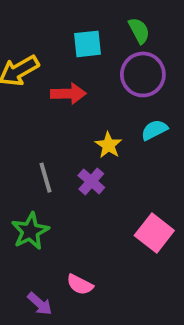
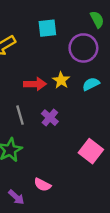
green semicircle: (139, 31) -> (97, 19), moved
red arrow: (68, 94) -> (35, 84), moved
yellow star: (109, 145) -> (61, 80), moved

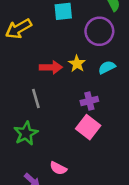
purple cross: (50, 118) -> (89, 101), moved, turned 35
pink square: (91, 151) -> (88, 127), moved

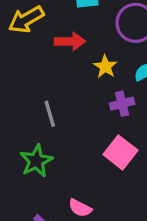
red arrow: (51, 67) -> (70, 41), moved
purple cross: (89, 101) -> (122, 104), moved

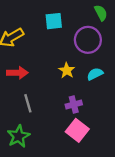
red arrow: (70, 41) -> (17, 73), moved
purple cross: (122, 104) -> (74, 105), moved

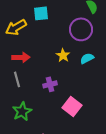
cyan square: (54, 21) -> (41, 13), moved
gray line: (28, 103) -> (17, 79), moved
purple cross: (74, 105) -> (50, 84), moved

